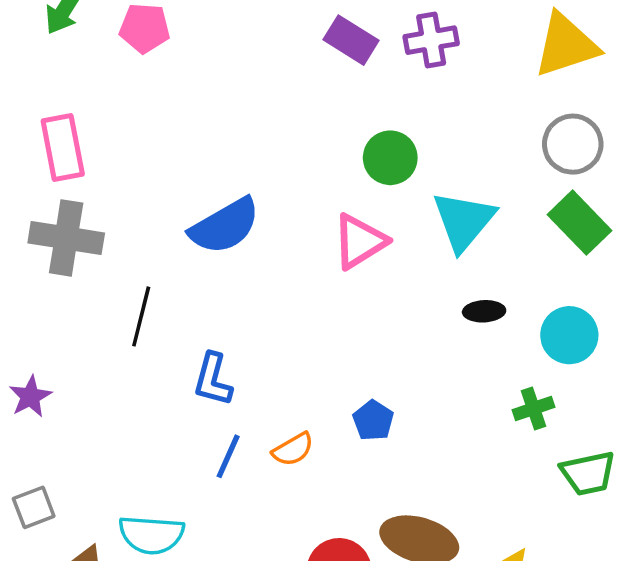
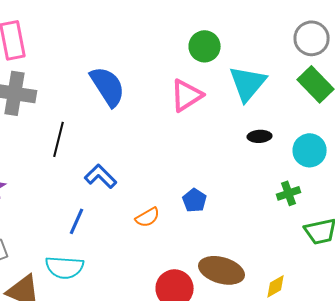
blue semicircle: (225, 226) -> (108, 86), turned -93
blue L-shape: (213, 379) -> (101, 176), turned 120
blue line: (228, 456) -> (77, 221), moved

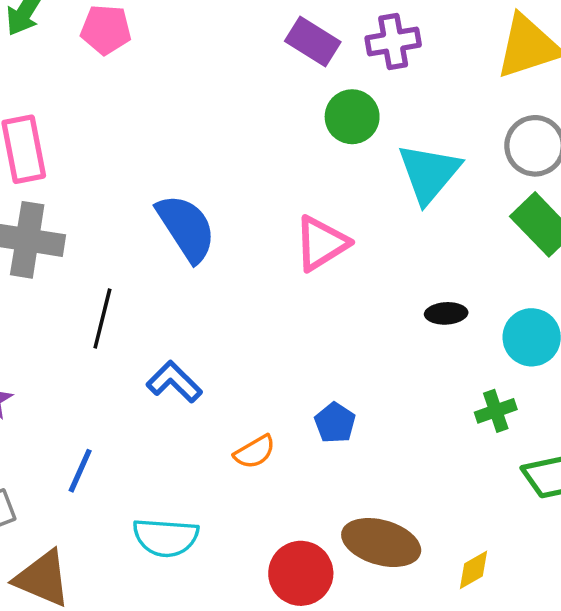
green circle: (205, 46) -> (352, 117), moved
cyan triangle: (248, 83) -> (429, 173), moved
blue line: (77, 221) -> (80, 471), moved
cyan semicircle: (65, 267) -> (166, 537), moved

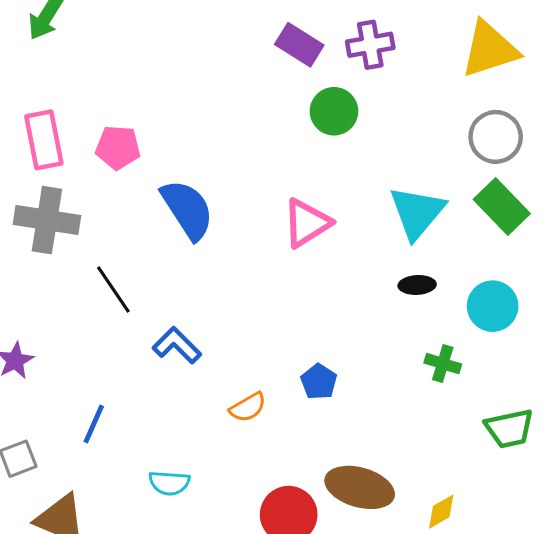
pink pentagon: (106, 30) -> (118, 147), moved
cyan triangle: (429, 173) -> (417, 212), moved
black line: (102, 319) -> (113, 290), turned -48
green cross: (496, 411) -> (443, 364), moved, turned 36
cyan semicircle: (166, 537) -> (169, 483), size x0.7

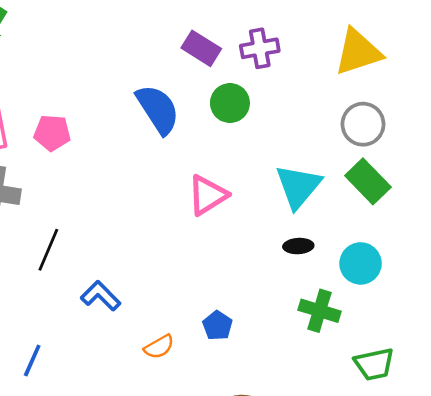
blue semicircle: (187, 209) -> (158, 109), moved
black line: (113, 290) -> (48, 250), turned 57
green cross: (443, 364) -> (319, 311), size x1.4

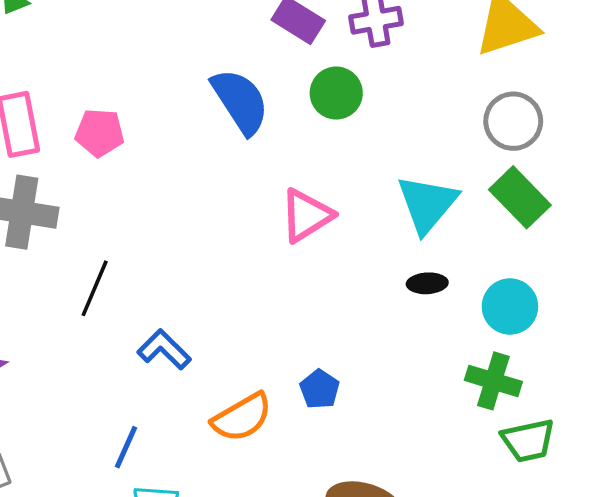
green cross: (319, 311) -> (493, 381), moved
orange semicircle: (159, 347) -> (242, 417), size x1.5
blue line: (32, 360) -> (126, 447), moved

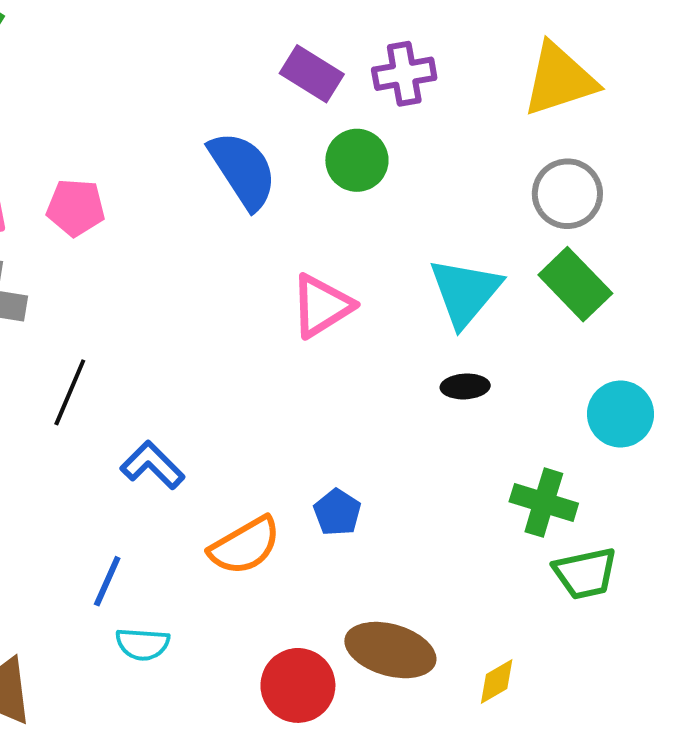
cyan circle: (510, 306) -> (621, 414), moved

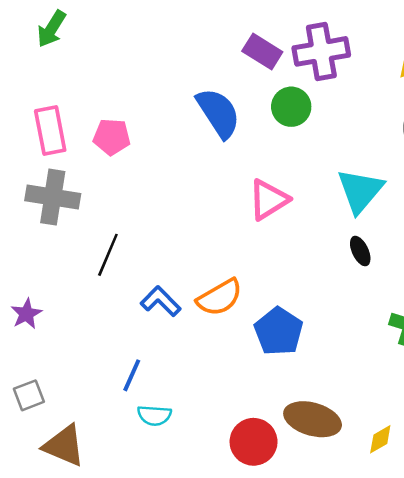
purple cross: (404, 74) -> (321, 51), size x1.4
black ellipse: (465, 386) -> (360, 251), turned 68
blue pentagon: (337, 512) -> (279, 331), size x1.6
orange semicircle: (245, 546) -> (220, 297), moved

